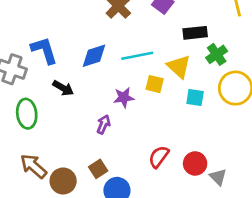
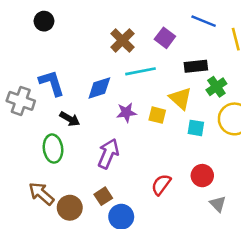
cyan line: (137, 56) -> (141, 71), moved
purple star: (124, 97) -> (126, 112), moved
green ellipse: (27, 114) -> (53, 149), moved
purple arrow: (103, 124) -> (108, 154), size x1.6
red circle: (195, 163) -> (202, 176), moved

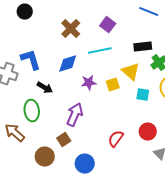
purple square: (165, 38) -> (108, 25), moved
brown cross: (122, 40) -> (71, 29), moved
yellow square: (157, 115) -> (113, 85), turned -32
brown arrow: (41, 194) -> (15, 133), moved
brown square: (103, 196) -> (64, 140), moved

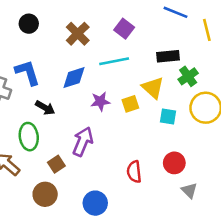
black circle: (25, 12) -> (29, 24), moved
red semicircle: (116, 139) -> (134, 172), turned -42
brown square: (64, 140) -> (56, 164), moved

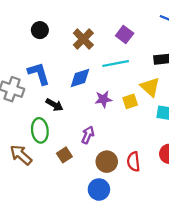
purple arrow: (83, 142) -> (88, 135), size x0.7
brown circle: (45, 194) -> (107, 162), moved

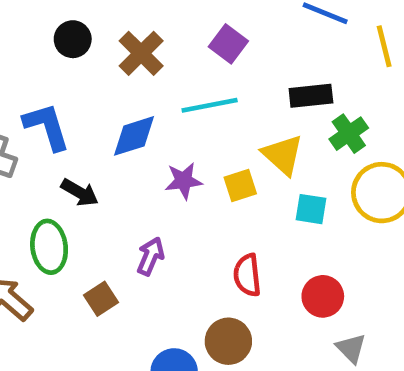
black circle: (40, 30) -> (73, 39), moved
brown circle: (107, 162) -> (228, 341), moved
red semicircle: (133, 162) -> (247, 275), moved

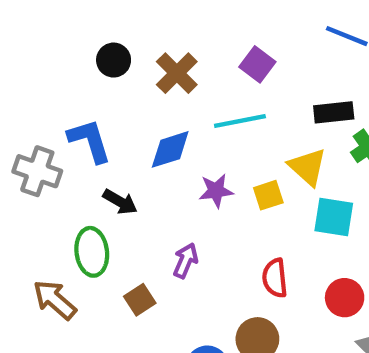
cyan square: (311, 209) -> (334, 217), size x1.4

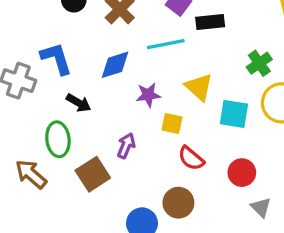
black rectangle: (334, 112) -> (210, 22), moved
yellow triangle: (308, 167) -> (199, 87), moved
yellow square: (268, 195) -> (172, 123), moved, turned 30
red semicircle: (275, 278) -> (191, 158), turned -44
brown square: (140, 300) -> (93, 174), size x1.5

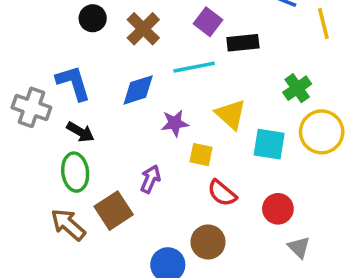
black arrow: (79, 103) -> (80, 132), moved
brown arrow: (31, 174) -> (68, 225), moved

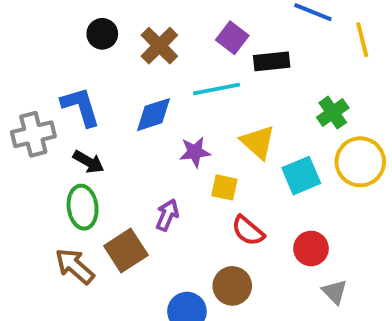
gray cross: (31, 107) -> (33, 134), turned -33
cyan square: (269, 144) -> (301, 176), turned -32

